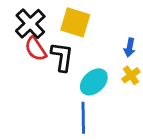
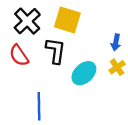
red semicircle: (36, 49) -> (19, 55), moved
blue line: (83, 118) -> (39, 106), moved

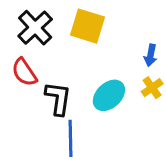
black L-shape: (56, 51) -> (58, 98), moved
blue line: (39, 106) -> (70, 138), moved

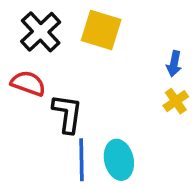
red semicircle: (24, 72) -> (28, 83), turned 144
cyan ellipse: (109, 95) -> (119, 160), moved, turned -60

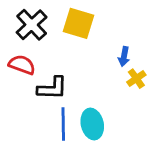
blue arrow: (174, 64) -> (124, 56), moved
black L-shape: (67, 114) -> (52, 88), turned 84

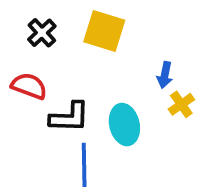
black cross: (32, 25) -> (42, 33), size x0.7
cyan ellipse: (92, 124) -> (124, 125), moved

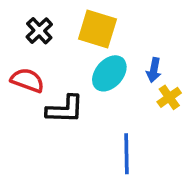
cyan ellipse: (124, 125) -> (109, 73), moved, turned 54
blue line: (84, 165) -> (126, 154), moved

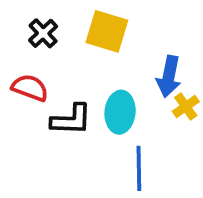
blue arrow: (154, 70) -> (169, 76), size x1.5
cyan ellipse: (109, 73) -> (120, 112), moved, turned -36

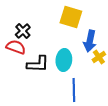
yellow square: (107, 31) -> (71, 17), moved
black cross: (43, 33) -> (23, 31), moved

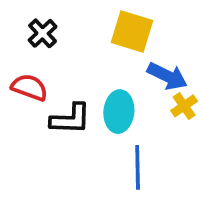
black cross: (23, 31) -> (43, 33), moved
blue arrow: (90, 41) -> (167, 76), turned -75

